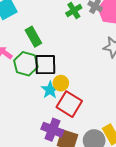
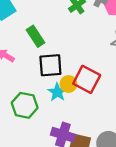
green hexagon: (26, 64) -> (25, 105), moved
red square: (69, 104) -> (87, 79), moved

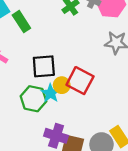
green rectangle: (36, 36) -> (21, 22), moved
green hexagon: (25, 105) -> (34, 99), moved

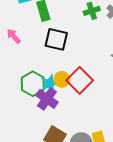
black square: (44, 66) -> (56, 39), moved
purple cross: (56, 136) -> (47, 99), moved

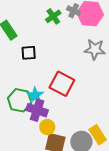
black square: (56, 39) -> (29, 53), size x0.7
yellow circle: (62, 79) -> (47, 127), moved

